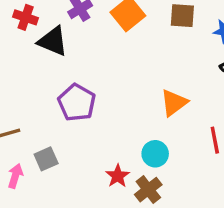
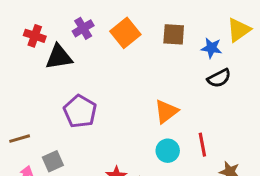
black triangle: (53, 41) -> (59, 57), turned -32
cyan circle: (155, 154) -> (168, 151), moved

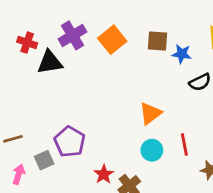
purple cross: (83, 28) -> (72, 35), size x1.4
blue star: (211, 48) -> (182, 54), moved
purple pentagon: (80, 111) -> (70, 142), moved

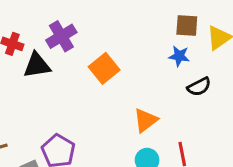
orange square: (112, 40) -> (104, 68), moved
brown square: (158, 41) -> (187, 25), moved

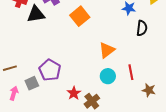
black semicircle: (199, 87) -> (142, 28), turned -56

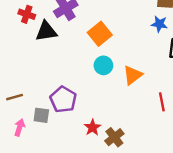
cyan circle: (108, 76) -> (103, 65), moved
gray square: (32, 83) -> (41, 115), turned 32

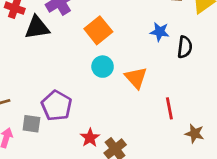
blue star: (159, 24) -> (160, 32), moved
orange triangle: (133, 75) -> (136, 78), turned -35

